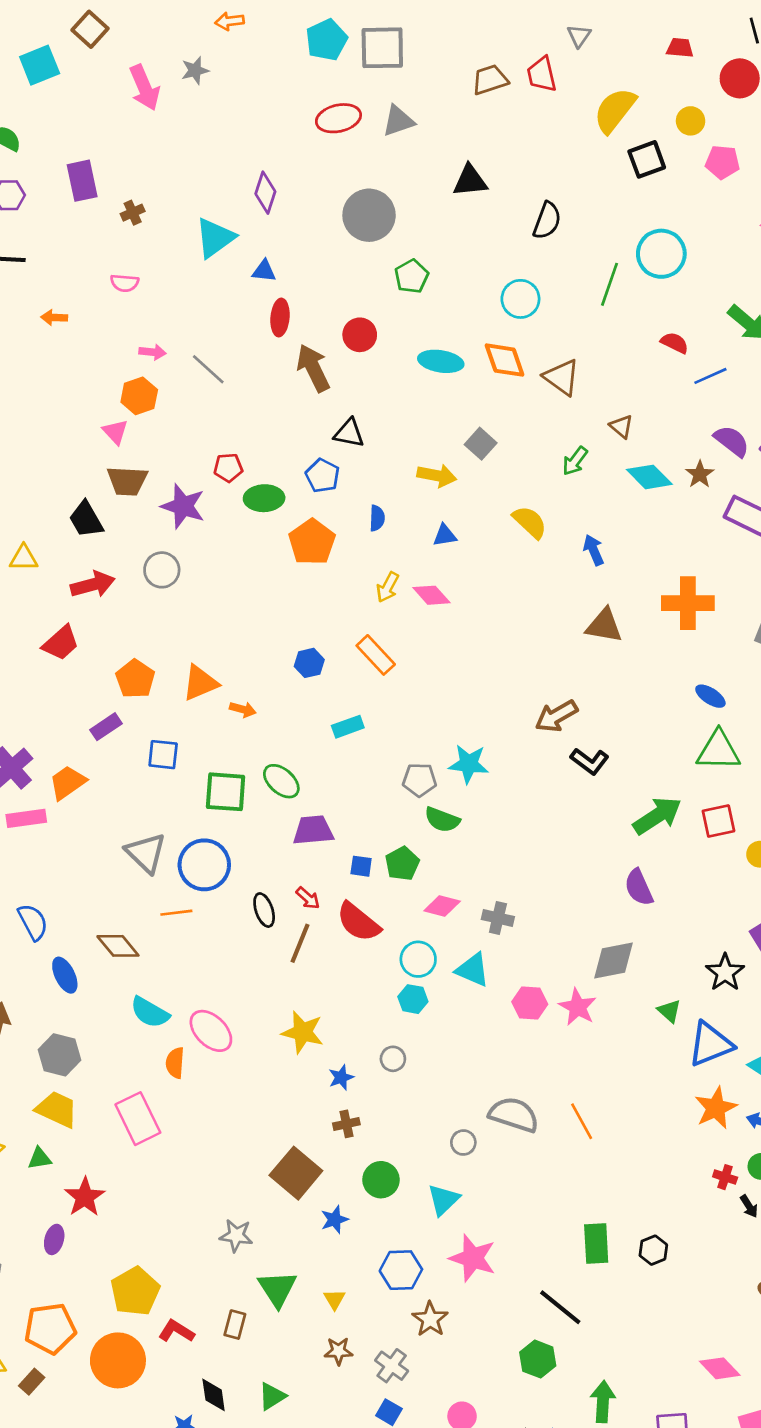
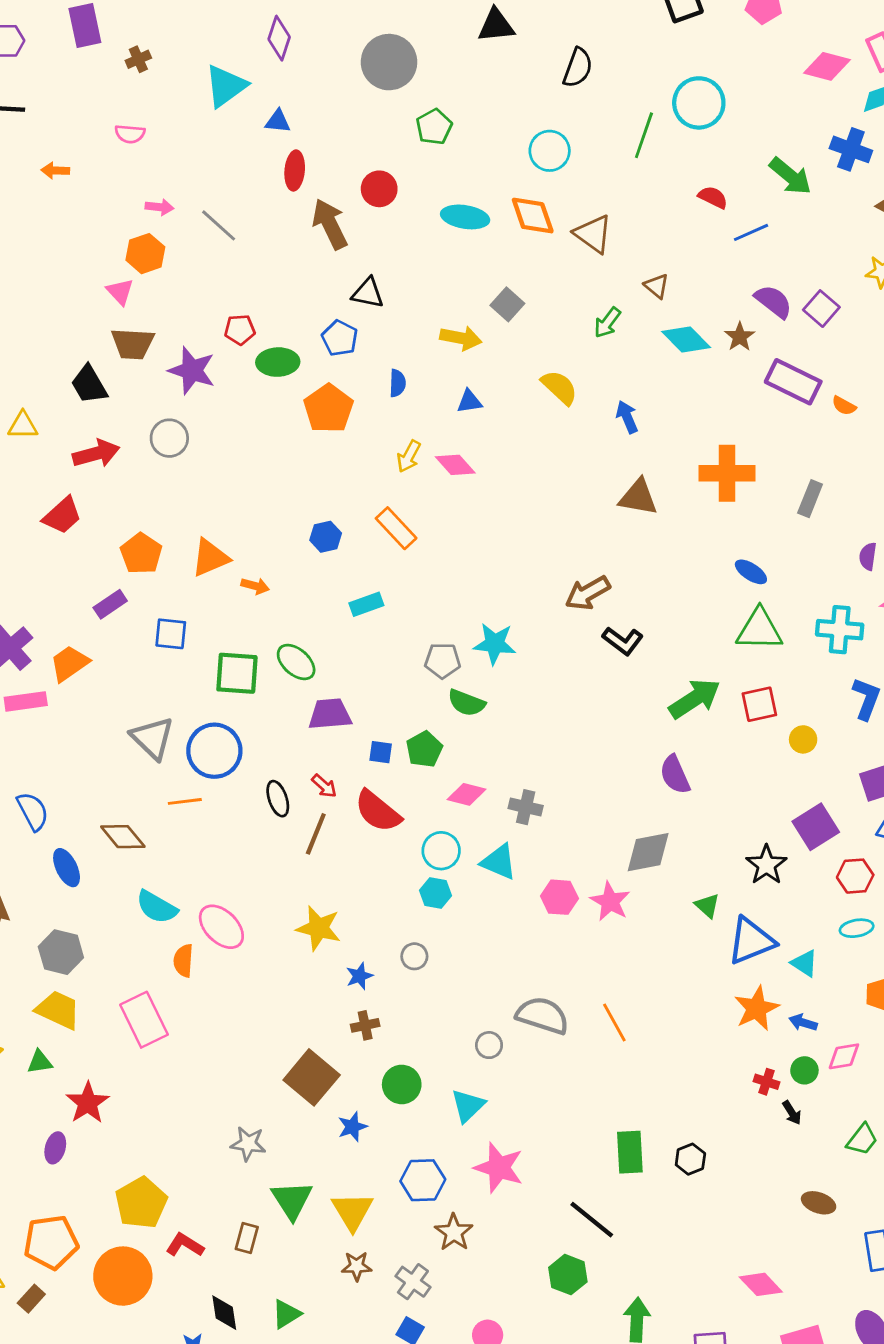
yellow triangle: (334, 1299) -> (352, 1211), size x1.8

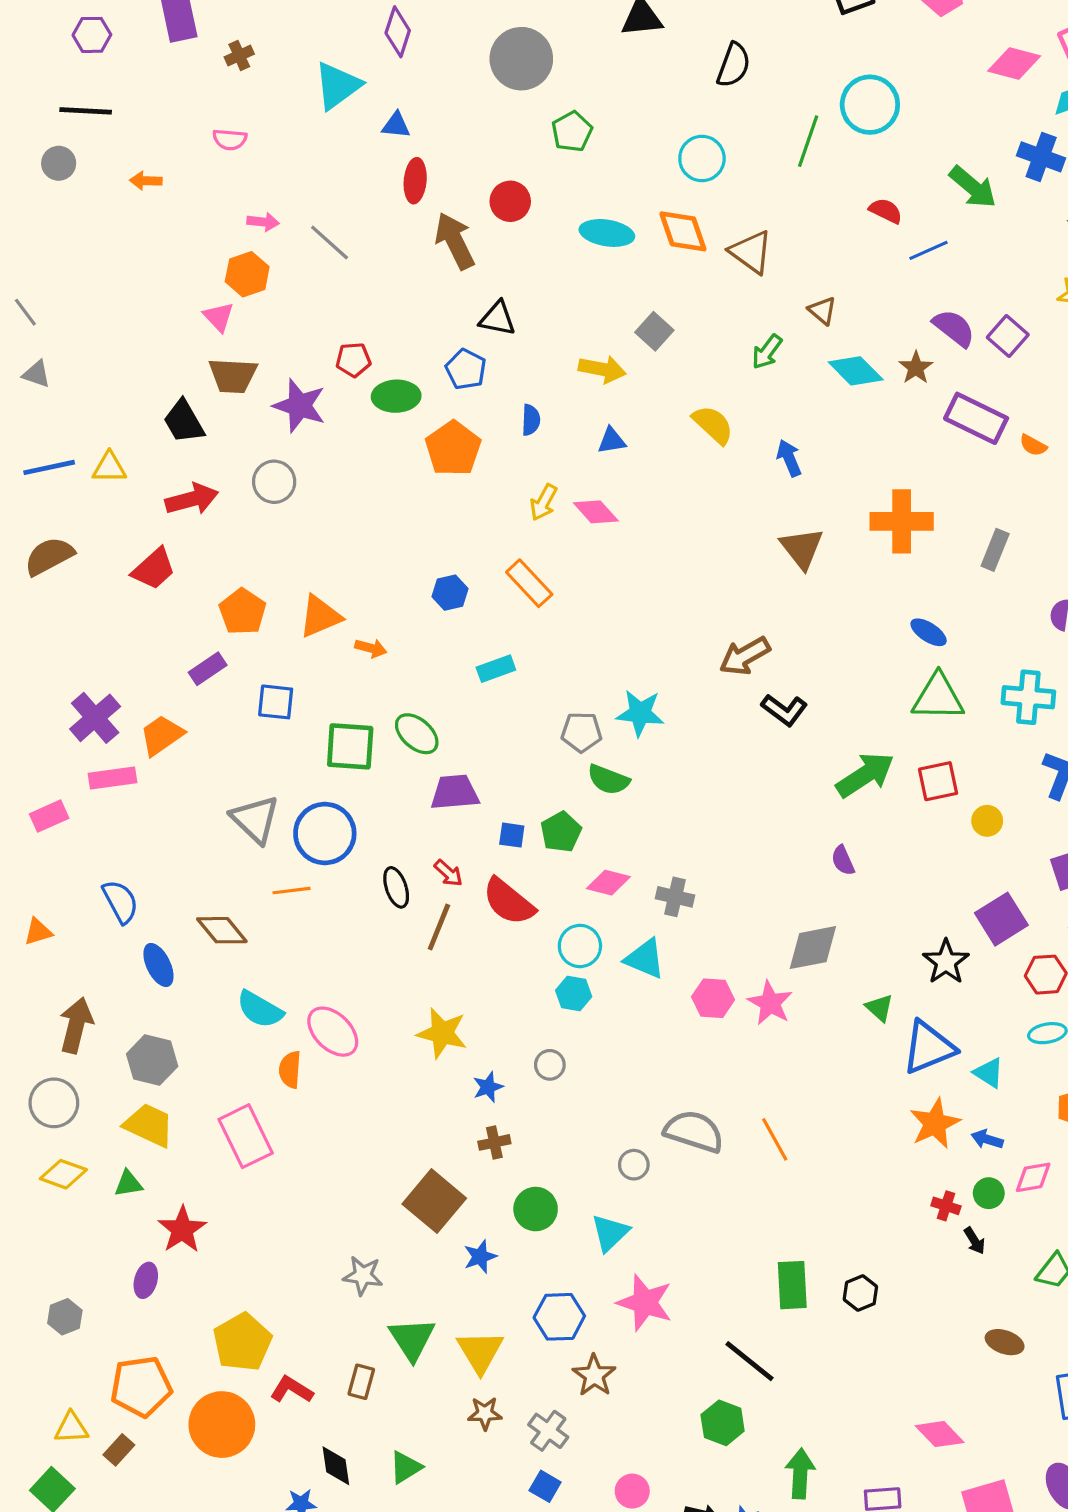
brown triangle: (638, 497) -> (802, 548), turned 42
purple semicircle: (675, 775) -> (843, 860), size x0.7

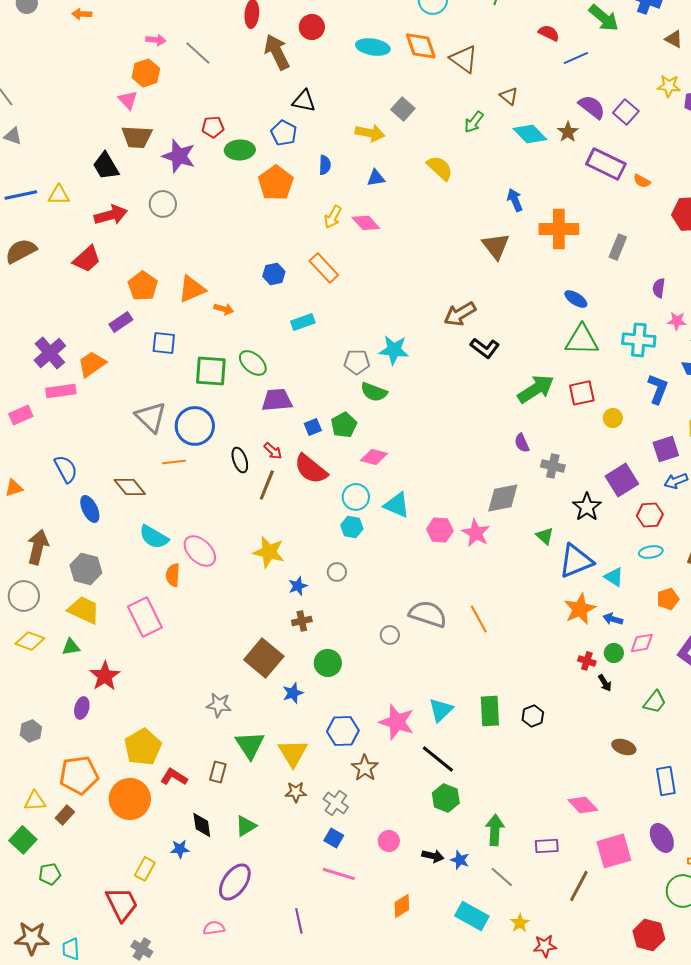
blue arrow: (789, 458) -> (515, 200), moved
blue square: (512, 835) -> (313, 427), turned -30
gray cross: (675, 897) -> (553, 466), moved
cyan triangle: (610, 1233) -> (441, 710), moved
black line: (749, 1361) -> (438, 759), moved

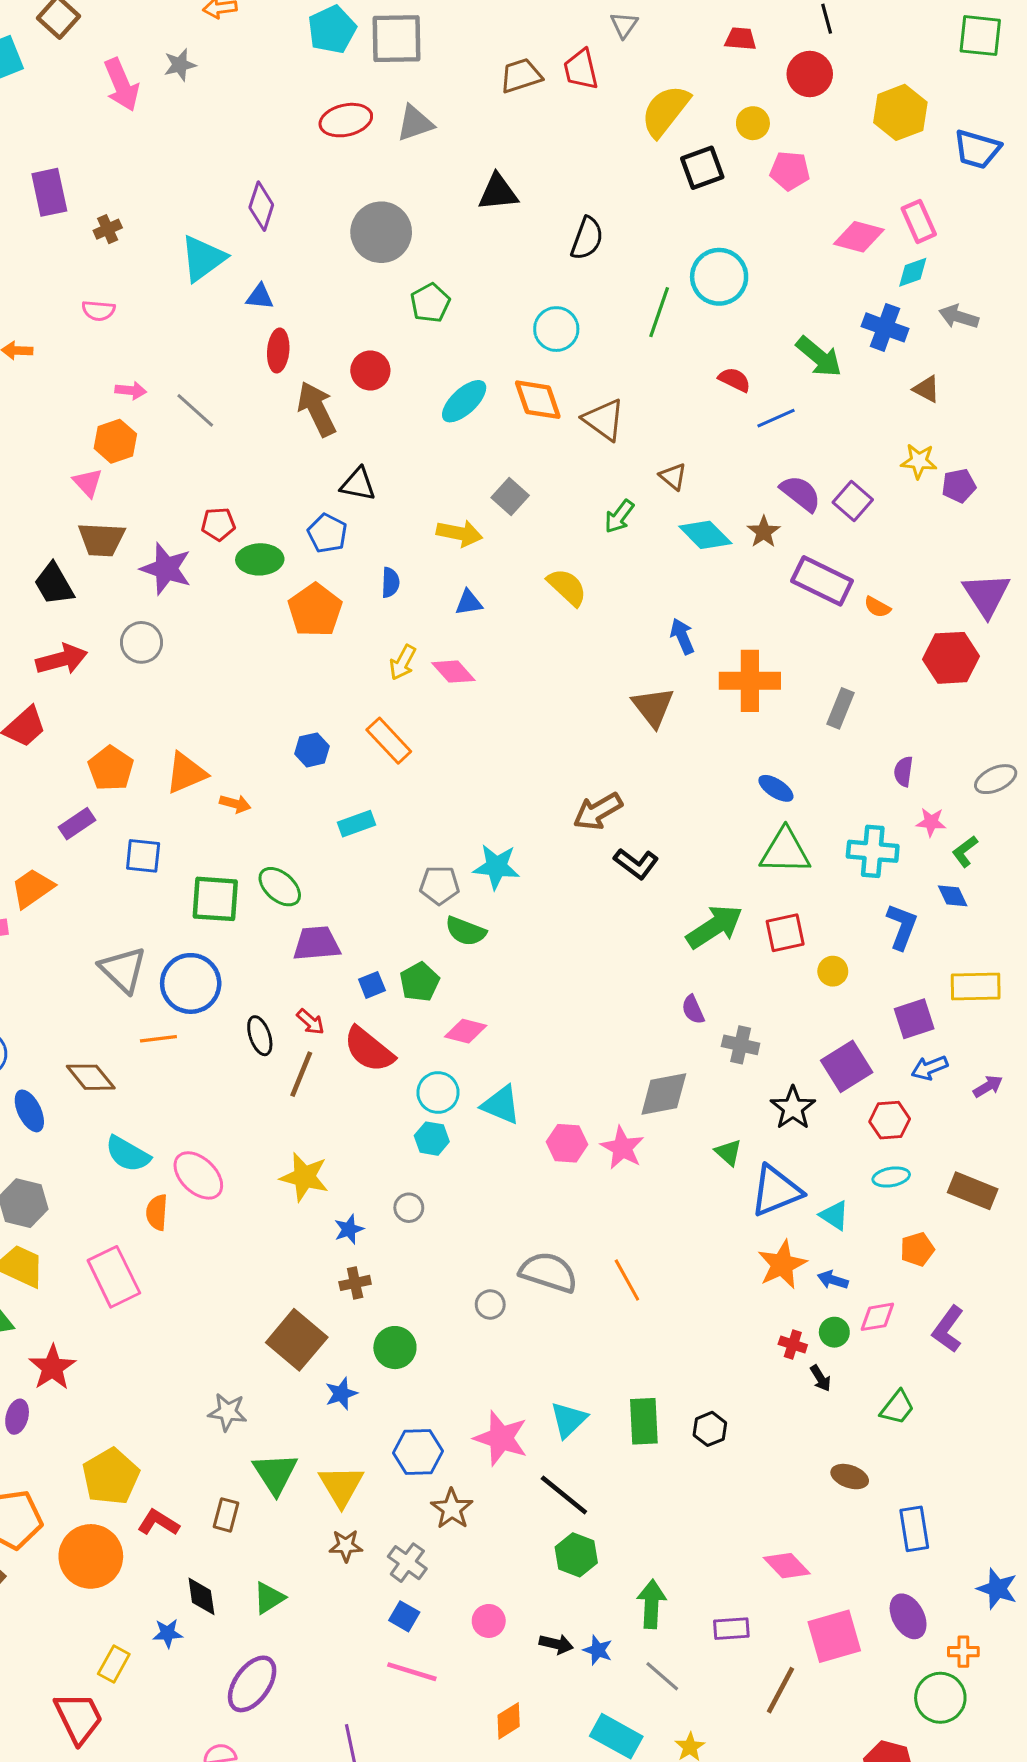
cyan ellipse: (373, 47) -> (464, 401), turned -52

